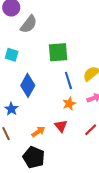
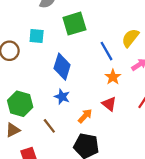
green square: (58, 52) -> (74, 24), moved
blue star: (11, 109) -> (62, 97), moved

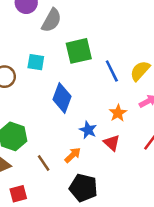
blue line: (106, 51) -> (112, 71), moved
blue star: (62, 97) -> (88, 130), moved
orange arrow: (85, 116) -> (73, 155), moved

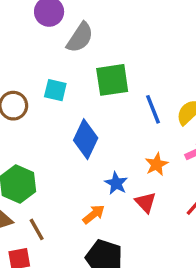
brown line: (44, 163) -> (37, 229), moved

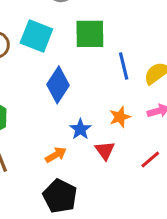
cyan square: (55, 90) -> (36, 36), size x1.5

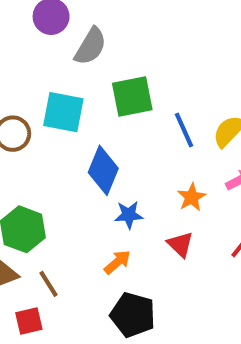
blue star: (80, 129) -> (129, 215), moved, turned -30

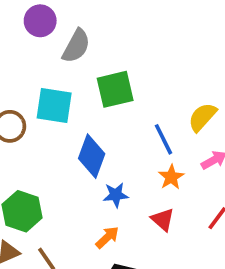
blue line: (184, 130) -> (164, 139), moved

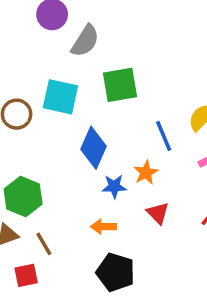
orange star: (171, 177) -> (146, 173), moved
orange arrow: (107, 237) -> (104, 227), turned -140

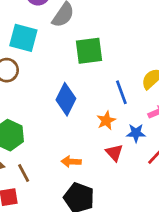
cyan square: (60, 97) -> (23, 38), moved
blue star: (114, 186) -> (136, 133), moved

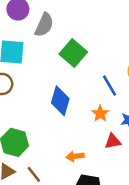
green square: (89, 51) -> (73, 53), turned -32
red triangle: (114, 153) -> (113, 141), turned -48

